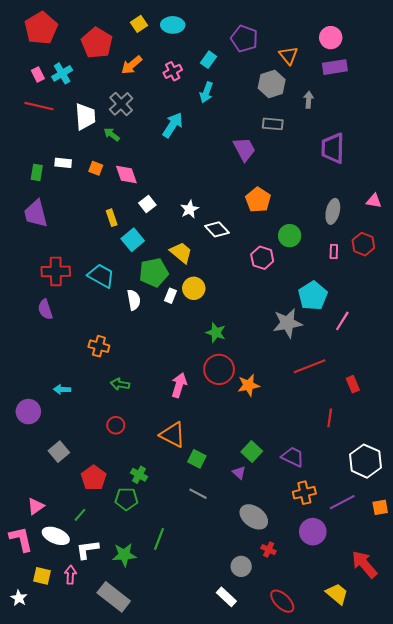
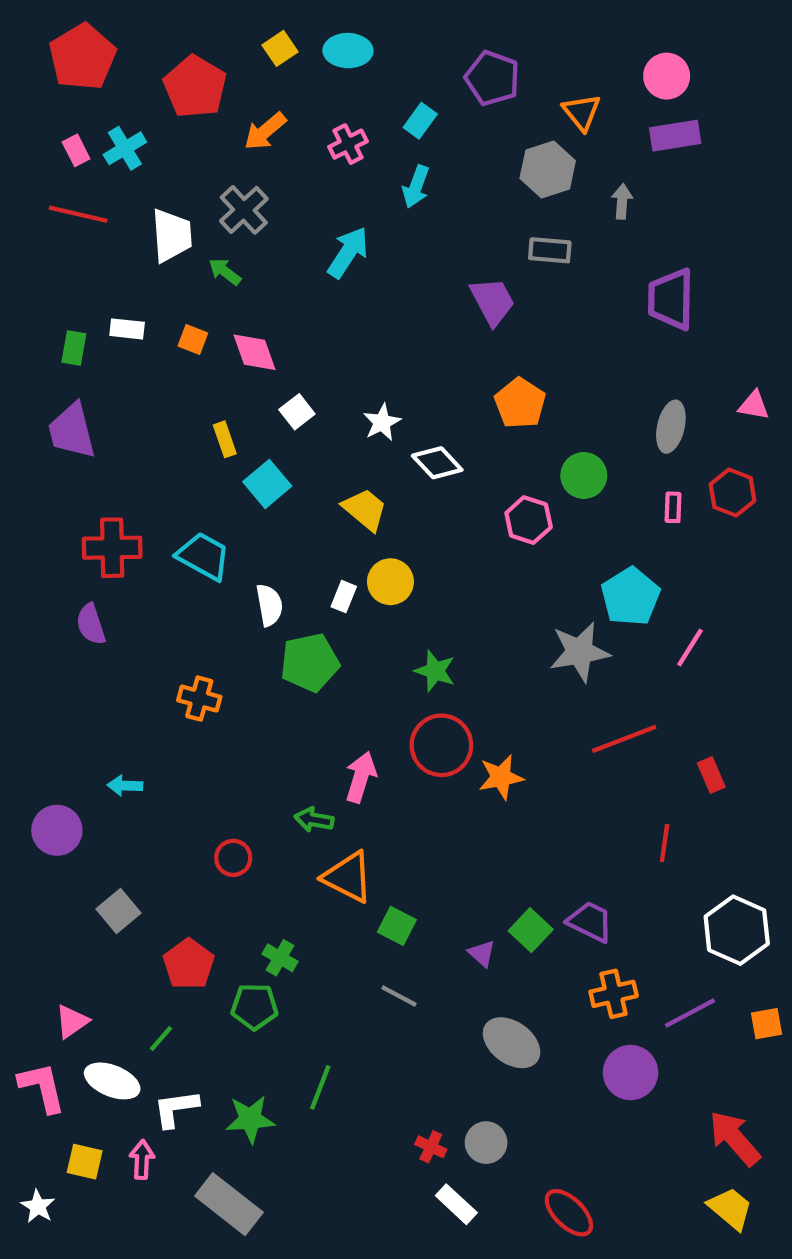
green pentagon: (154, 272) -> (310, 662), moved
green arrow: (120, 384) -> (314, 820), moved
green square: (252, 452) -> (531, 930), moved
red cross: (269, 550) -> (431, 1147), moved
yellow trapezoid: (337, 594) -> (730, 1208), moved

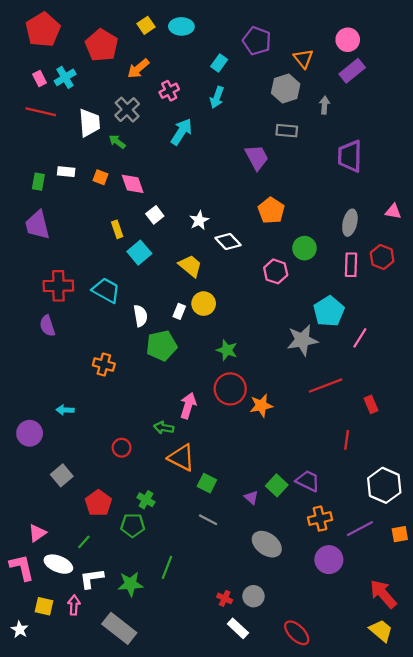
purple rectangle: (675, 136) -> (352, 71), turned -30
pink cross: (348, 144) -> (169, 91), moved
pink rectangle: (673, 507) -> (351, 265), size x1.5

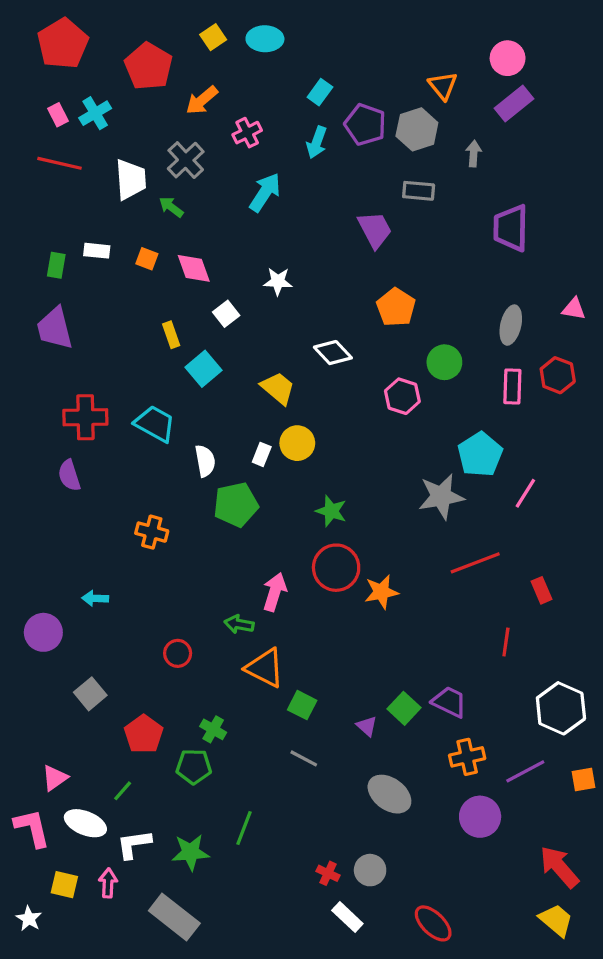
purple pentagon: (257, 41) -> (365, 125), moved
white star: (199, 220) -> (278, 281), moved, turned 30

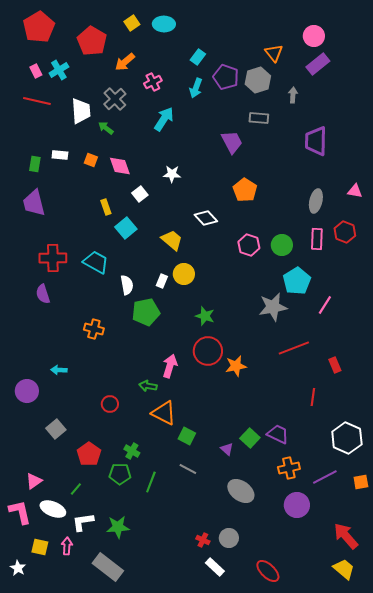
green circle: (444, 362) -> (282, 245), moved
green line: (244, 828) -> (151, 482), moved

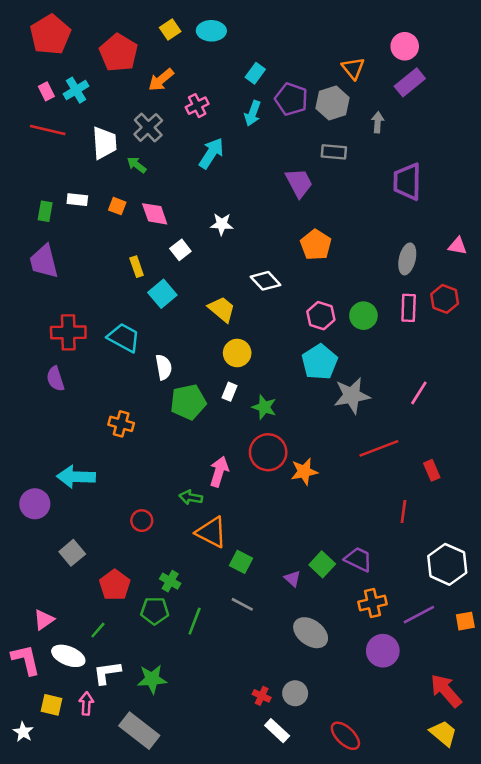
white rectangle: (162, 281) -> (229, 392), moved
cyan pentagon: (297, 281) -> (320, 362), moved
cyan arrow: (59, 370) -> (76, 477), size x1.8

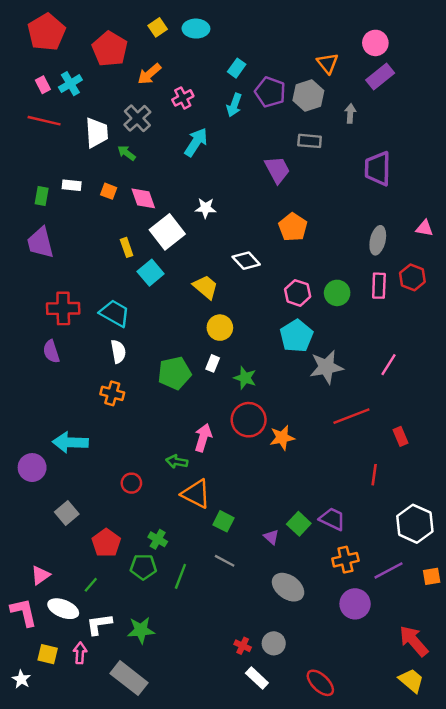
white square: (180, 250) -> (167, 232), size x1.8
white semicircle: (164, 367) -> (118, 352), moved

